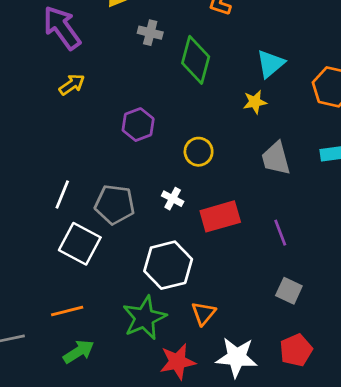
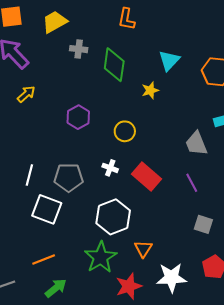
yellow star: (255, 102) -> (150, 90), moved
gray trapezoid: (276, 158) -> (196, 144), moved
red rectangle: (220, 216) -> (147, 177), turned 64

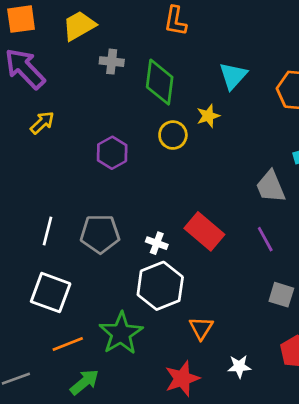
yellow circle: (125, 131) -> (173, 135), moved
white cross: (110, 168) -> (157, 243), moved
white square: (47, 209) -> (51, 293), moved
green star: (101, 257) -> (121, 333), moved
white star: (171, 278) -> (239, 366), size x0.6

